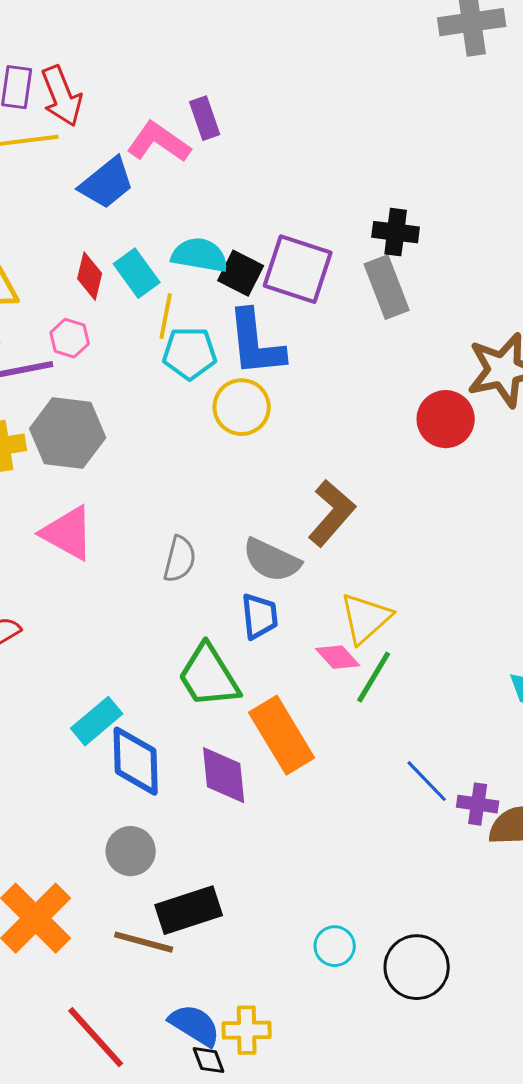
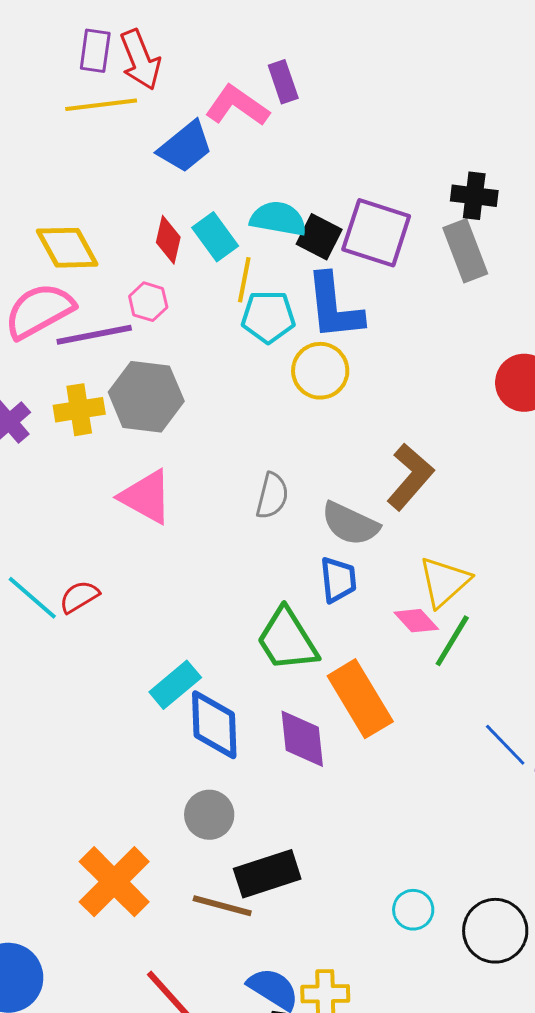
gray semicircle: (180, 559) -> (272, 496), moved

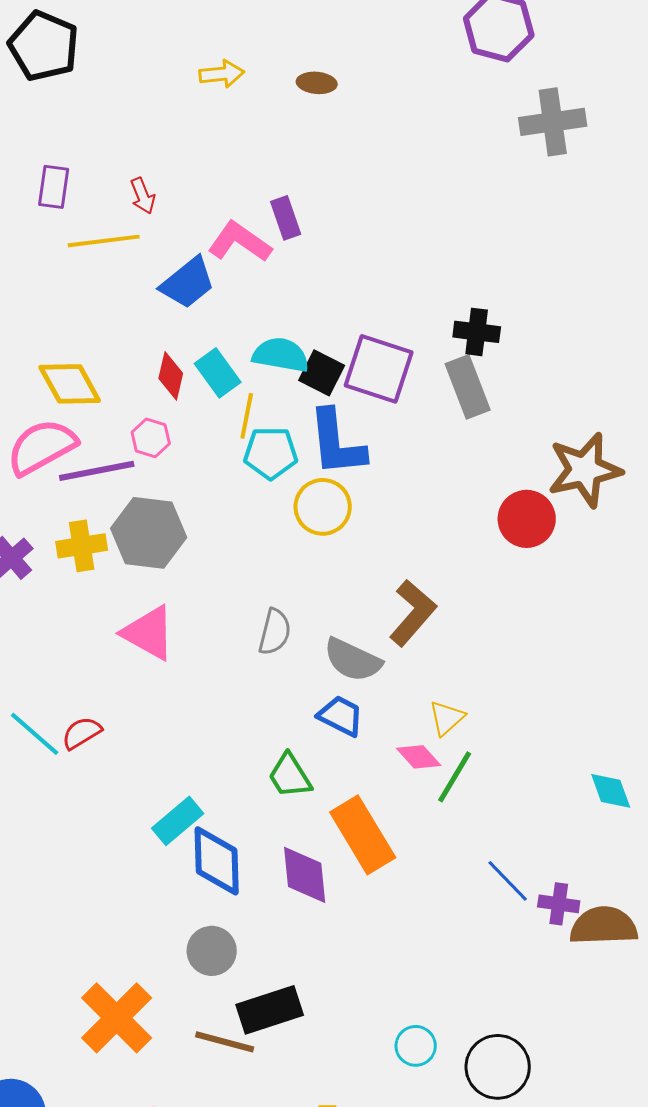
purple rectangle: (95, 51) -> (54, 187), moved
red arrow: (140, 60) -> (143, 196), size x0.6
blue trapezoid: (338, 580) -> (341, 716), turned -57
yellow triangle: (444, 582) -> (447, 718), size x0.7
green trapezoid: (287, 640) -> (290, 776), size x0.7

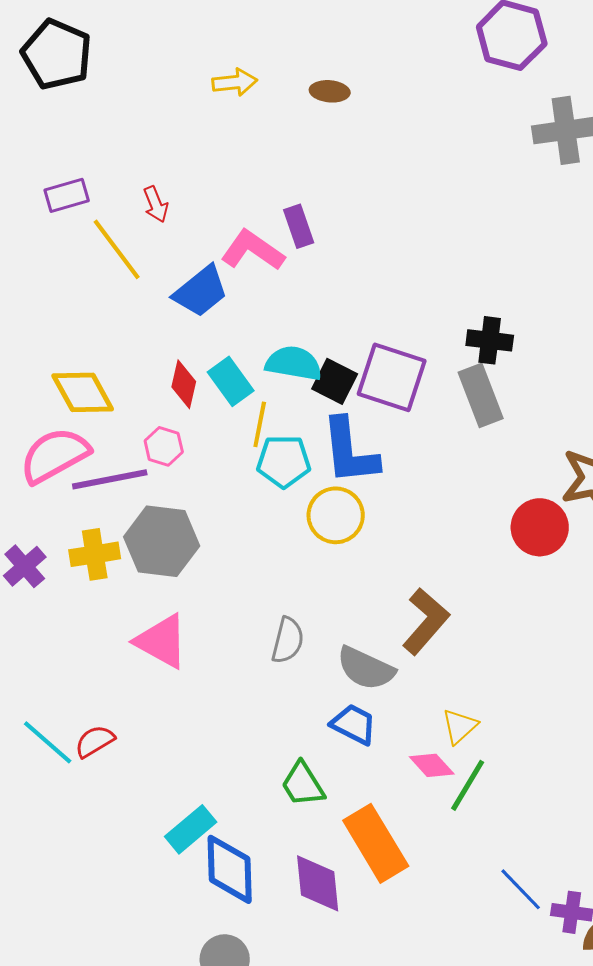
purple rectangle: (54, 187) -> (67, 195), turned 66
yellow line: (104, 241) -> (117, 249), turned 60

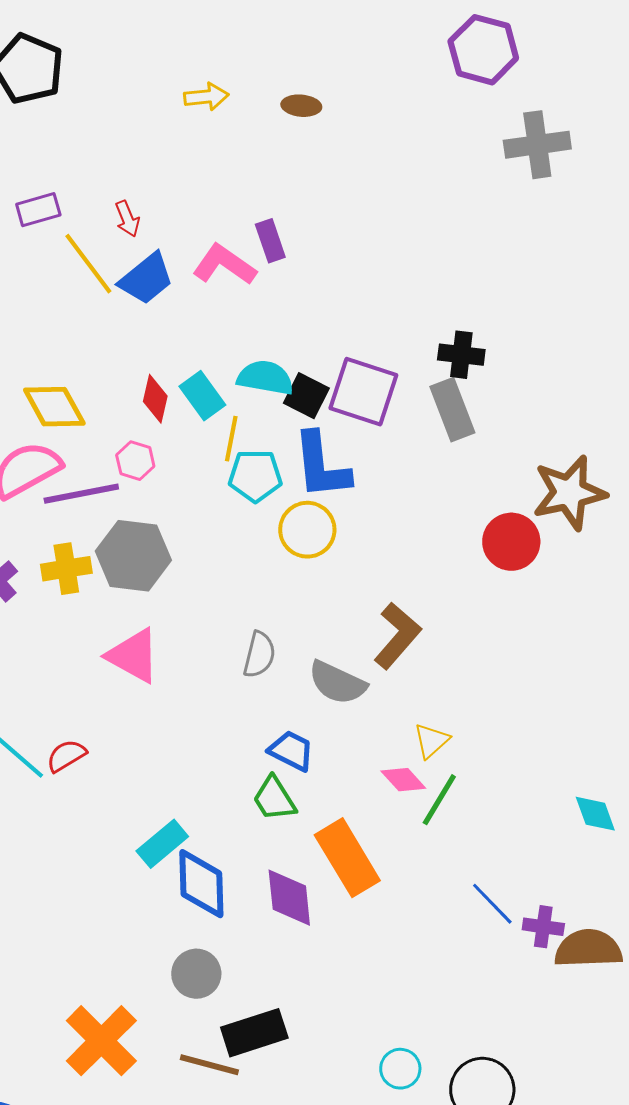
blue trapezoid: (201, 291) -> (146, 279), moved
blue trapezoid: (354, 724) -> (291, 751), moved

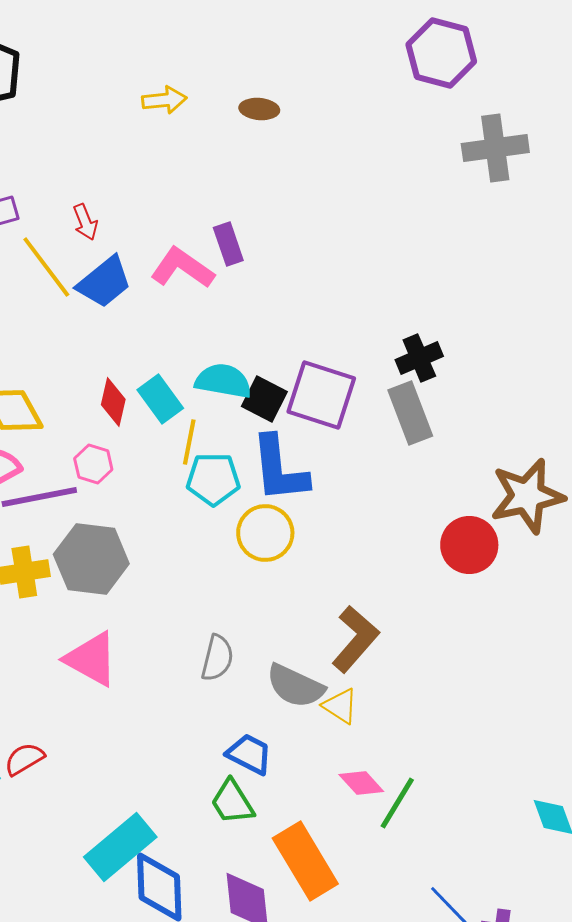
black cross: (461, 355) -> (419, 358), turned -30
yellow triangle: (431, 741) -> (340, 706), moved, turned -45
cyan rectangle: (162, 844) -> (120, 847), size x1.4

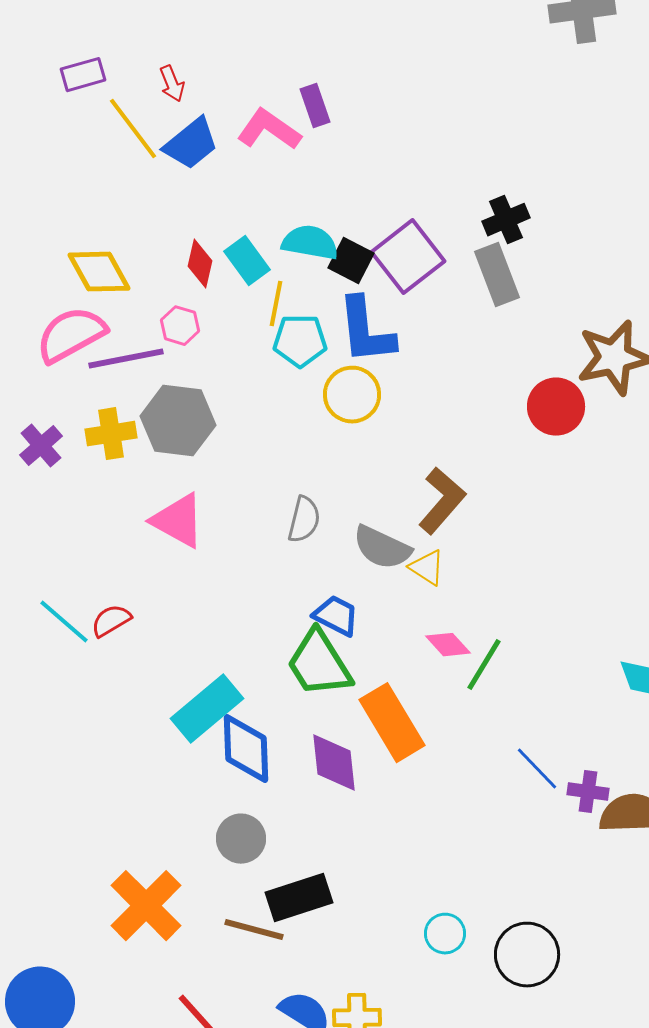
purple square: (321, 395) -> (408, 257), turned 34
green trapezoid: (232, 802) -> (319, 664), size x1.5

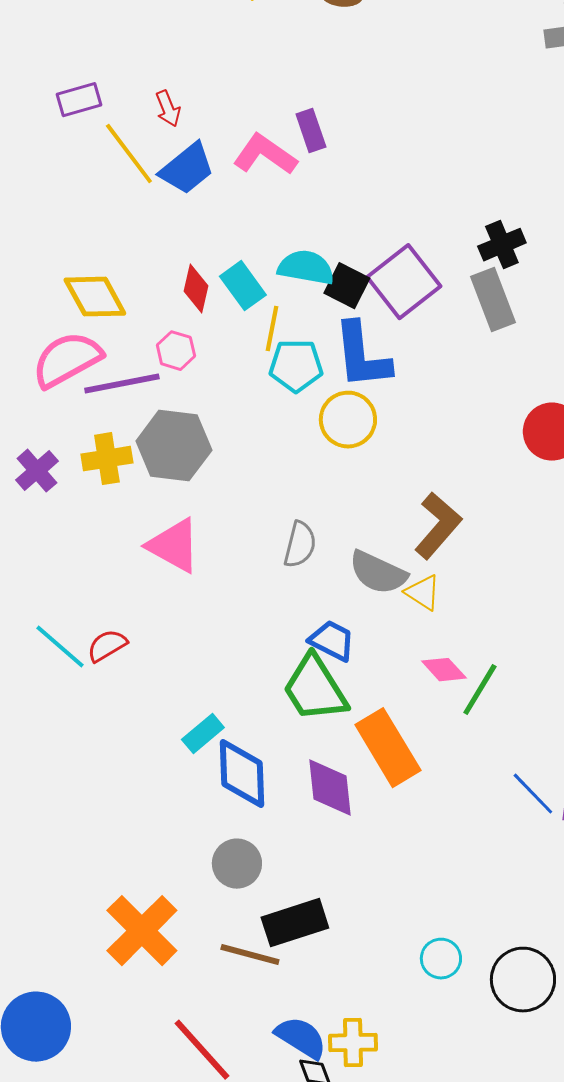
cyan rectangle: (207, 709) -> (203, 734), size x0.6

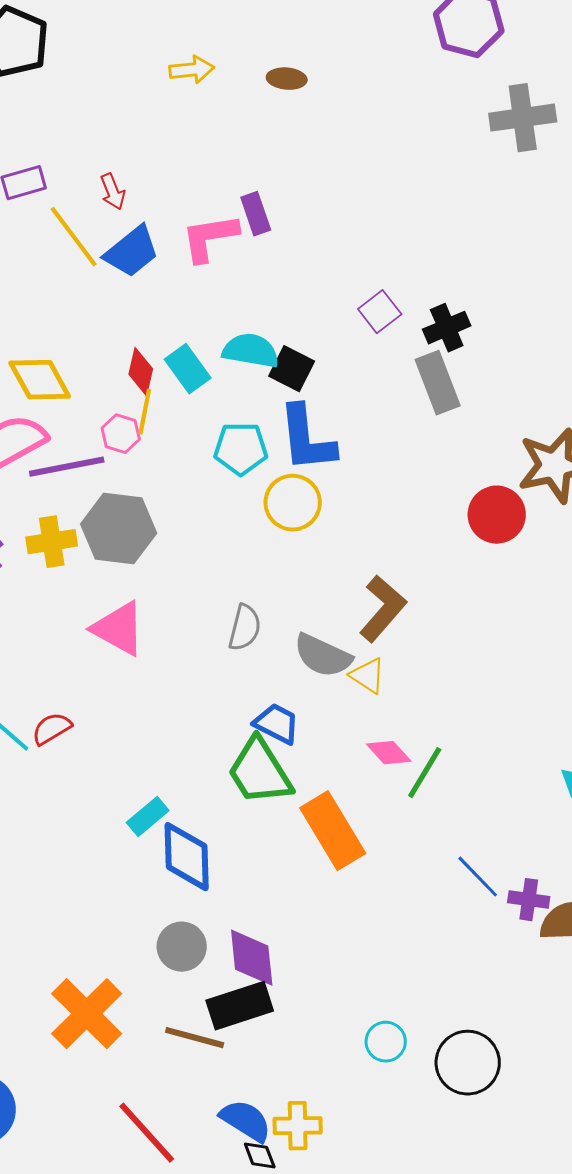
pink L-shape: (265, 155) -> (210, 238), turned -44
purple square: (404, 282) -> (380, 312), moved, size x0.6
yellow line: (272, 329) -> (145, 412), moved
purple diamond: (330, 788) -> (252, 958), moved

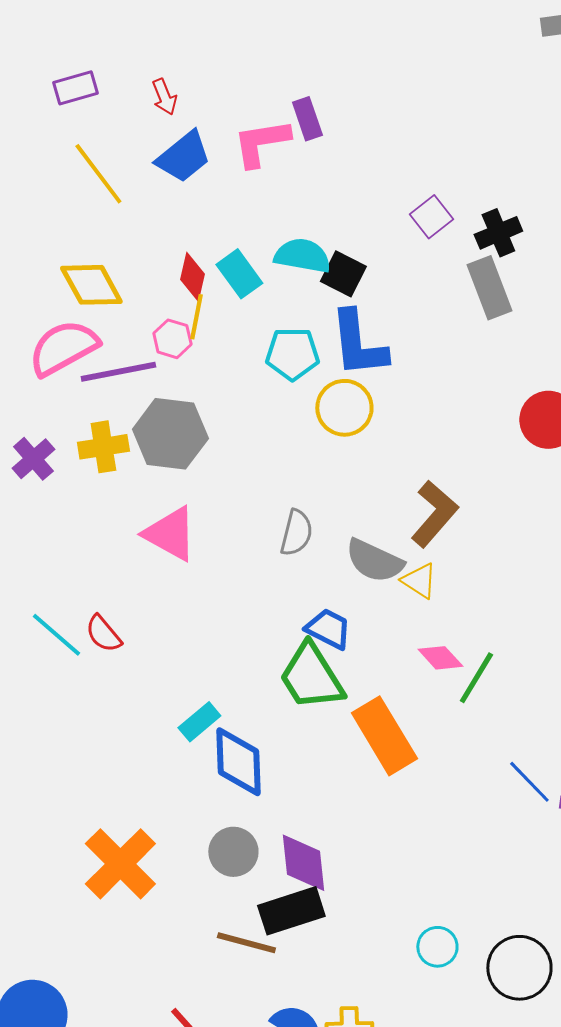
yellow line: (74, 237) -> (98, 174), moved
red semicircle: (52, 729) -> (103, 634), turned -99
orange cross: (87, 1014) -> (120, 864), moved

